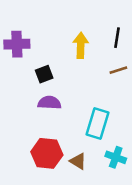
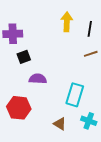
yellow arrow: (81, 45) -> (67, 22), moved
black square: (44, 74) -> (24, 57), moved
red hexagon: (47, 153) -> (19, 108), moved

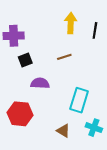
brown line: (91, 54) -> (64, 57), moved

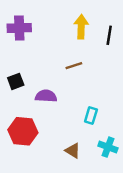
purple cross: (14, 36) -> (19, 28), moved
black square: (25, 60) -> (16, 81), moved
cyan rectangle: (79, 100) -> (91, 115), size x0.6

